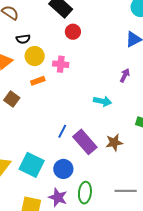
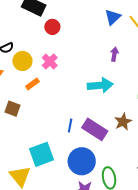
pink cross: (61, 64) -> (50, 62), turned -35
cyan arrow: (102, 101) -> (100, 85), size x1.4
cyan square: (32, 165) -> (41, 154), moved, turned -30
blue circle: (63, 169) -> (82, 161), size x1.4

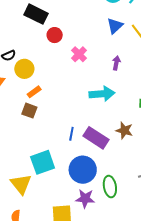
pink cross: (50, 62) -> (79, 54), moved
brown square: (12, 109) -> (29, 111), moved
brown star: (123, 122) -> (124, 130), turned -30

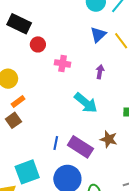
pink cross: (79, 54) -> (63, 63), turned -35
cyan arrow: (102, 94) -> (86, 103), turned 45
brown square: (29, 111) -> (13, 120), turned 35

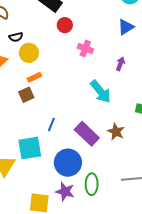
blue line: (56, 143) -> (51, 124), moved

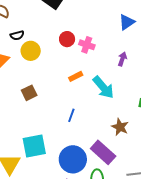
red circle: (65, 25) -> (67, 39), moved
orange rectangle: (34, 77) -> (76, 76), moved
blue line: (51, 124) -> (71, 115), moved
purple rectangle: (87, 134) -> (103, 152), moved

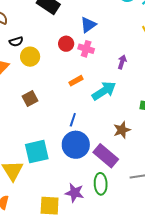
blue triangle: (127, 22) -> (88, 25), moved
cyan arrow: (103, 87) -> (104, 91), turned -80
brown star: (120, 127) -> (122, 130), turned 30
blue circle: (73, 159) -> (76, 145), moved

